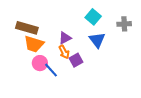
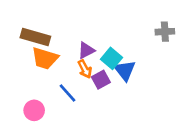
cyan square: (93, 17) -> (112, 58), moved
blue triangle: (97, 40) -> (125, 70), moved
pink circle: (40, 63) -> (34, 110), moved

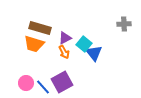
brown rectangle: (35, 37) -> (40, 28), moved
purple square: (101, 80) -> (62, 82), moved, size x1.5
blue line: (67, 93) -> (43, 87), moved

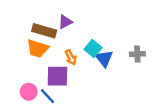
gray cross: (124, 24) -> (137, 54), moved
purple triangle: (65, 38) -> (65, 22), moved
purple square: (62, 82) -> (57, 76), moved, turned 30

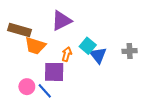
purple triangle: (65, 22) -> (61, 21), size x1.5
brown rectangle: (44, 31) -> (20, 30), moved
orange arrow: (71, 57) -> (67, 54), turned -136

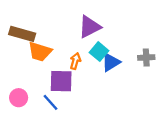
purple triangle: (61, 21) -> (89, 27), moved
blue triangle: (98, 55) -> (111, 62), turned 36
pink circle: (27, 87) -> (19, 98), moved

